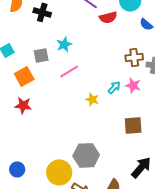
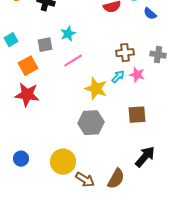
brown cross: (134, 57) -> (125, 53), moved
yellow star: (92, 99) -> (96, 89), size x1.6
red star: (23, 105) -> (27, 95), size x1.4
gray hexagon: (86, 155) -> (91, 123), moved

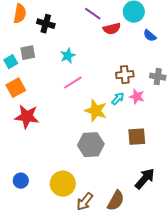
gray square: (45, 45) -> (28, 53), moved
orange square: (28, 66) -> (16, 88), moved
brown arrow: (85, 180) -> (85, 202), turned 96

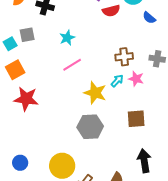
black arrow: (145, 179) -> (144, 161), turned -50

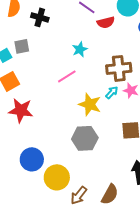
cyan star: (67, 38) -> (80, 49), moved
brown cross: (124, 57) -> (119, 68), size x1.4
blue circle: (20, 163) -> (32, 159), moved, size x1.5

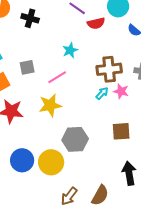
gray square: (22, 46) -> (27, 67), moved
yellow star: (90, 104) -> (50, 105), moved, turned -30
yellow circle: (57, 177) -> (51, 162), moved

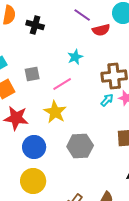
yellow star: (50, 105) -> (55, 112), turned -30
blue circle: (22, 160) -> (34, 147), moved
yellow circle: (51, 162) -> (33, 181), moved

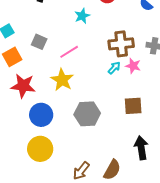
cyan star: (75, 57) -> (82, 16), moved
gray square: (32, 74) -> (39, 42), turned 35

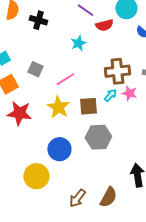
brown square: (133, 106) -> (88, 106), moved
gray hexagon: (87, 114) -> (98, 137), moved
blue circle: (41, 115) -> (59, 149), moved

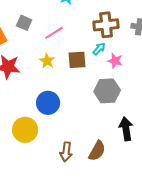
pink star: (129, 93) -> (115, 61), moved
yellow star: (58, 107) -> (47, 61), size x0.7
gray hexagon: (98, 137) -> (107, 91), moved
brown arrow: (77, 198) -> (66, 152), turned -30

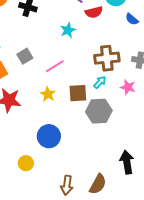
gray square: (24, 23) -> (25, 56), turned 35
pink star: (115, 61) -> (128, 87), moved
gray hexagon: (107, 91) -> (99, 111), moved
yellow circle: (25, 130) -> (26, 163), size x0.6

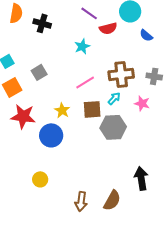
pink line: (55, 66) -> (85, 82), moved
blue circle: (49, 136) -> (51, 135), moved

